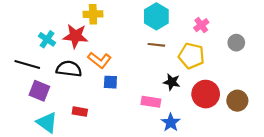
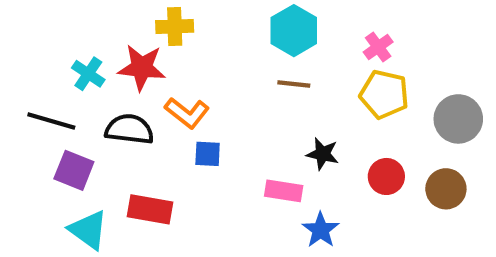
gray circle: (236, 43) -> (458, 119), moved, size x1.5
yellow pentagon: (191, 56) -> (384, 94), moved
red circle: (206, 94) -> (386, 176), size x0.7
red rectangle: (80, 112) -> (150, 209), size x1.5

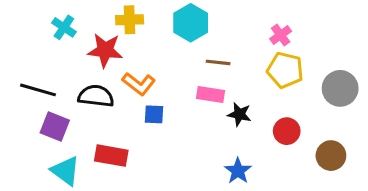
cyan hexagon: (294, 31) -> (191, 23), moved
cyan cross: (88, 74) -> (64, 27), moved
brown circle: (446, 189) -> (331, 156), moved
pink rectangle: (284, 191) -> (210, 95), moved

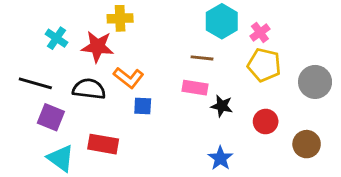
cyan hexagon: (191, 23) -> (222, 21), moved
cyan cross: (64, 27) -> (57, 38), moved

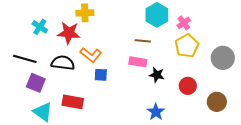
yellow pentagon: (264, 65) -> (187, 46), turned 30

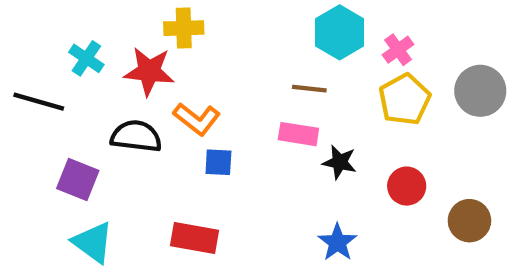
gray circle: (223, 58) -> (480, 91), moved
black line: (25, 59) -> (39, 102), moved
red rectangle: (73, 102) -> (195, 238), moved

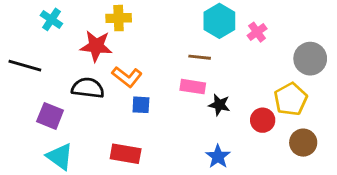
cyan cross: (86, 58) -> (51, 19), moved
yellow pentagon: (405, 99) -> (291, 99), moved

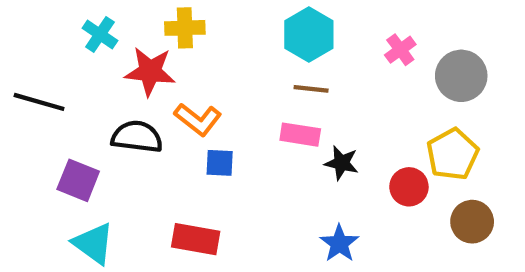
cyan cross: (51, 19) -> (100, 34), moved
cyan hexagon: (219, 21) -> (309, 34), moved
gray circle: (310, 59) -> (461, 76), moved

